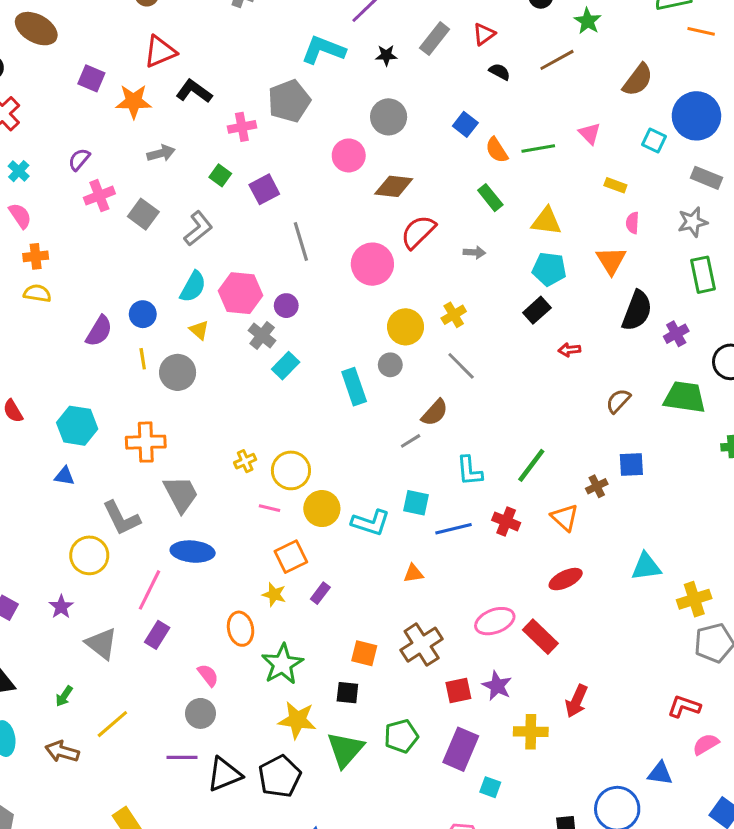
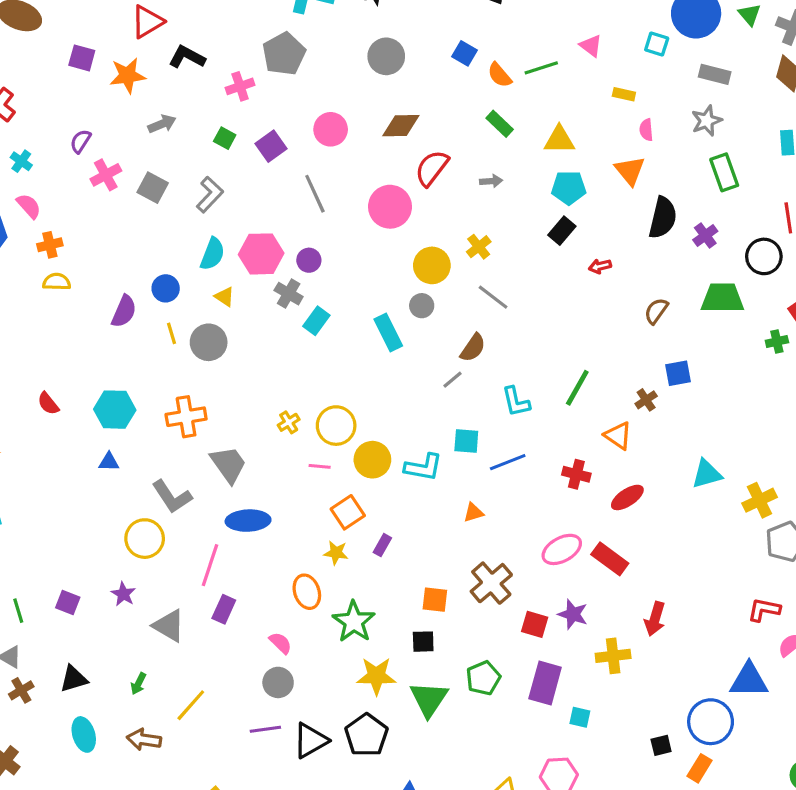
pink circle: (349, 155) -> (331, 129), moved
red cross: (506, 521) -> (576, 474), moved
red square: (458, 691) -> (535, 624), turned 36
blue triangle: (660, 773) -> (749, 680), size x1.5

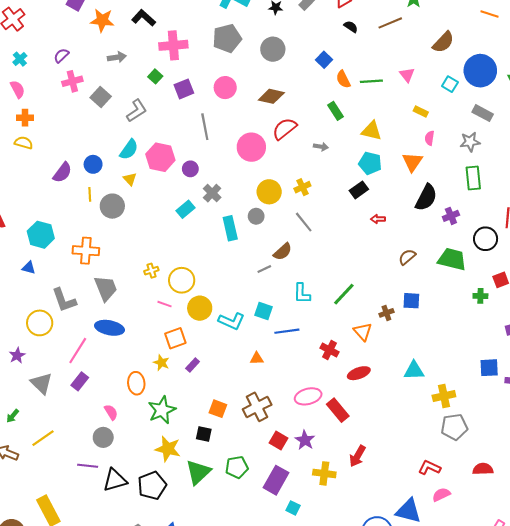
gray pentagon: (284, 54) -> (227, 38), moved
pink cross: (240, 86) -> (173, 45), size x1.5
gray cross: (289, 294) -> (212, 193), moved

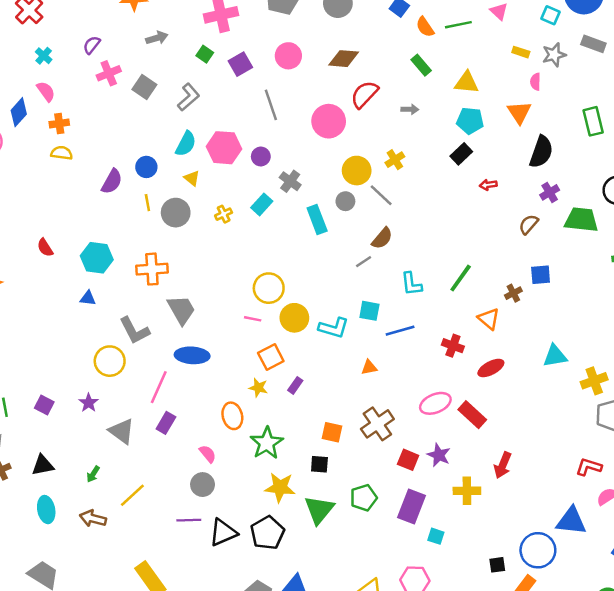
gray star: (470, 142) -> (554, 55), moved
purple cross: (451, 216) -> (550, 192), moved
gray line: (304, 222) -> (381, 195), moved
yellow cross: (151, 271) -> (224, 214), moved

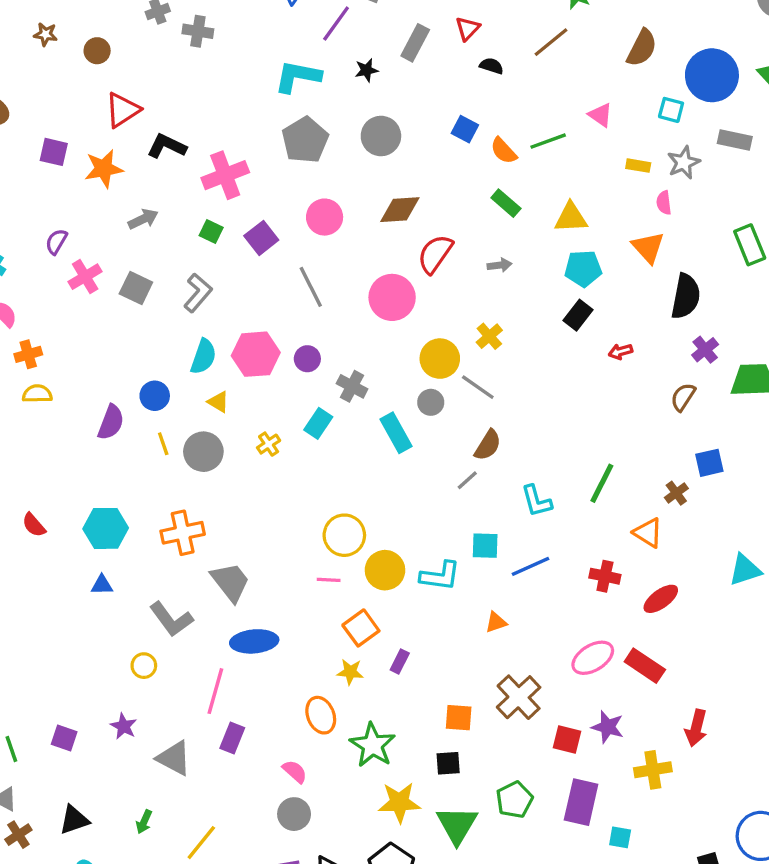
yellow circle: (110, 361) -> (144, 666), size x0.6

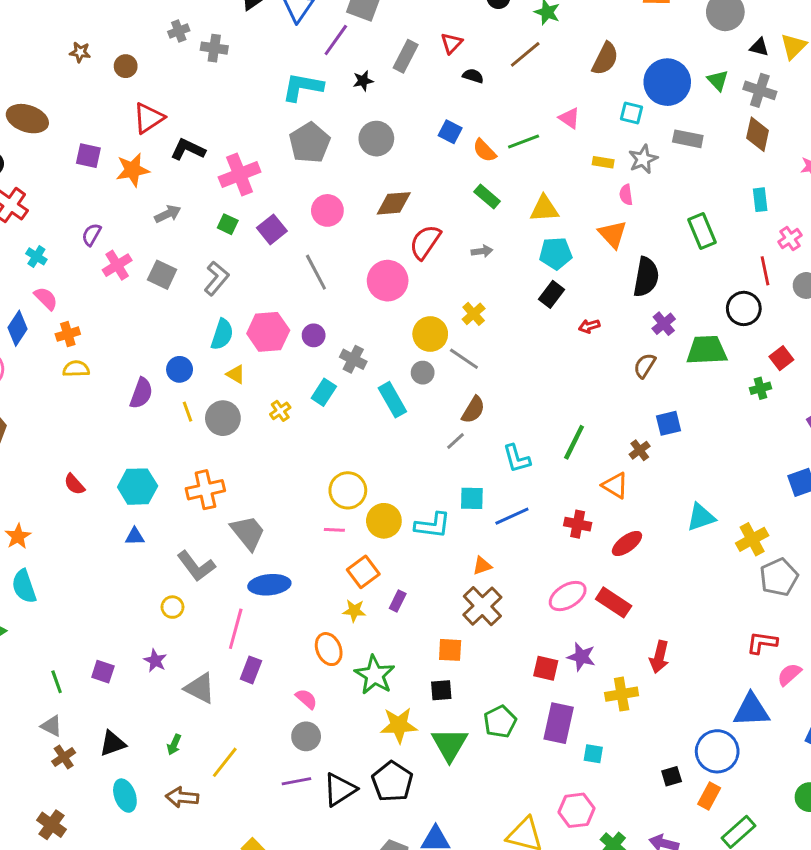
brown cross: (519, 697) -> (482, 606), moved

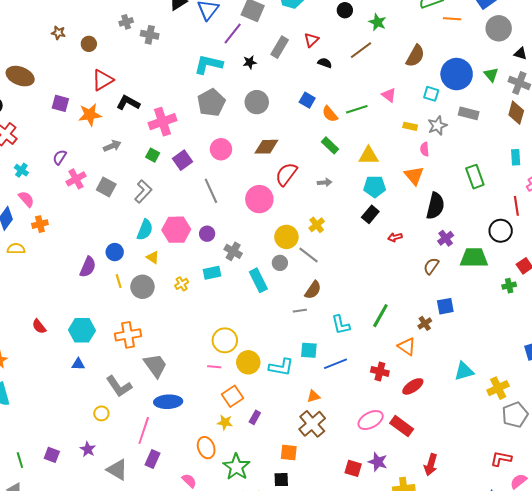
yellow semicircle: (76, 369) -> (16, 249), moved
cyan rectangle: (324, 392) -> (212, 273), turned 42
gray line: (456, 441) -> (300, 311), turned 32

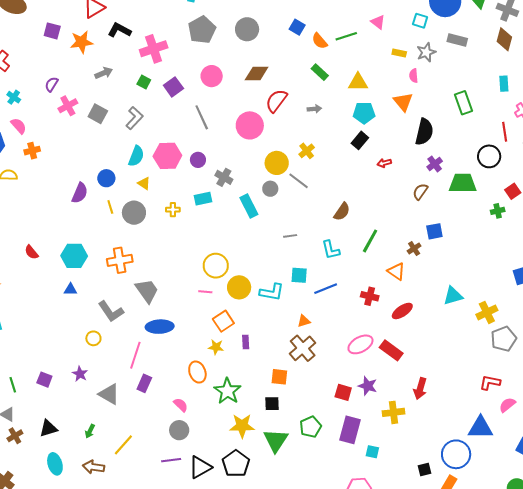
yellow cross: (182, 284) -> (173, 210), turned 32
brown semicircle: (313, 290) -> (342, 212), moved
purple rectangle: (255, 417) -> (246, 342), turned -32

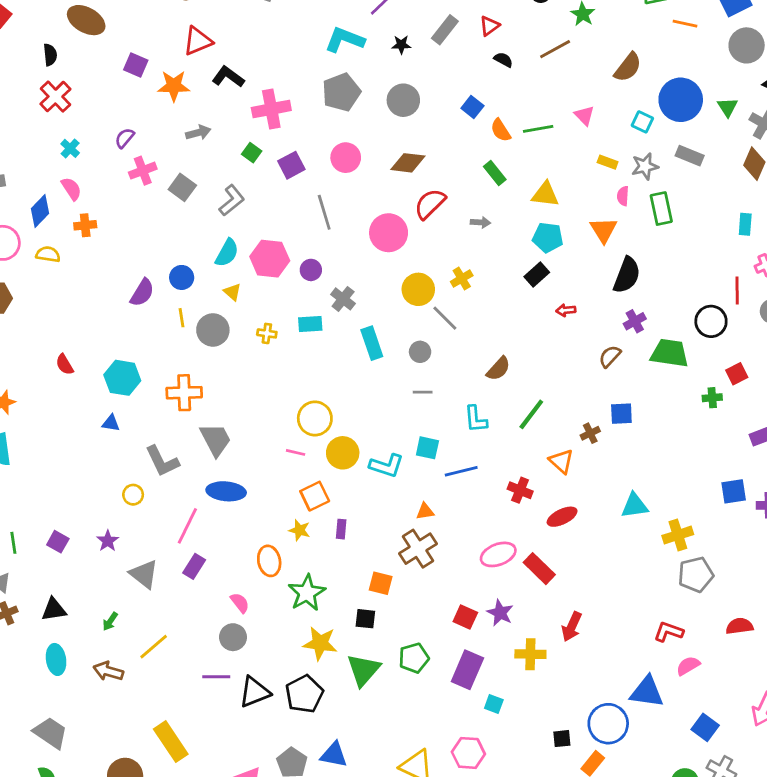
green rectangle: (464, 103) -> (661, 209), moved
gray circle: (270, 189) -> (420, 352), moved

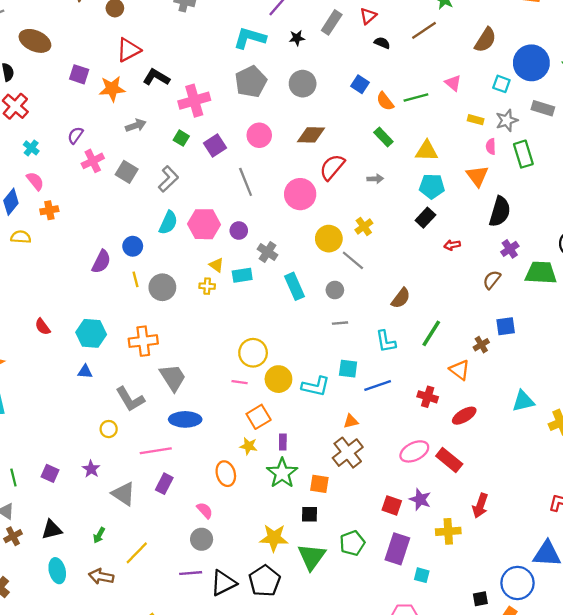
yellow triangle: (232, 292) -> (216, 265), moved
pink line: (187, 526) -> (156, 451), turned 60
green star: (307, 593) -> (282, 473), moved

